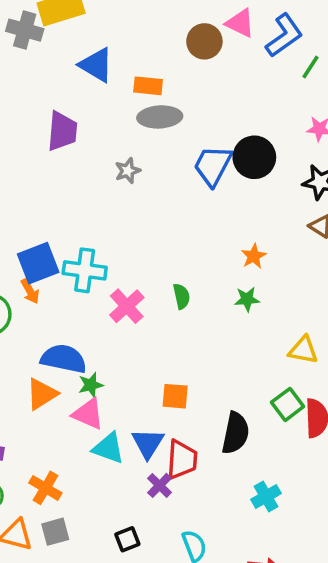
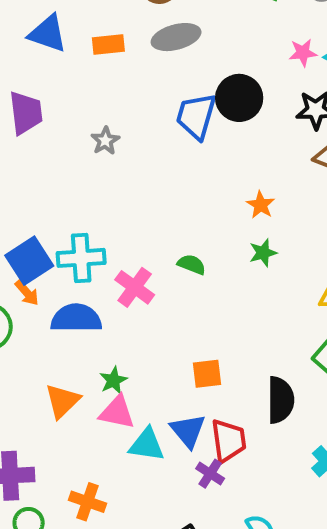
gray ellipse: (160, 117) -> (176, 37), moved
green semicircle: (181, 296) -> (192, 264), turned -45
blue semicircle: (64, 359) -> (76, 318), moved

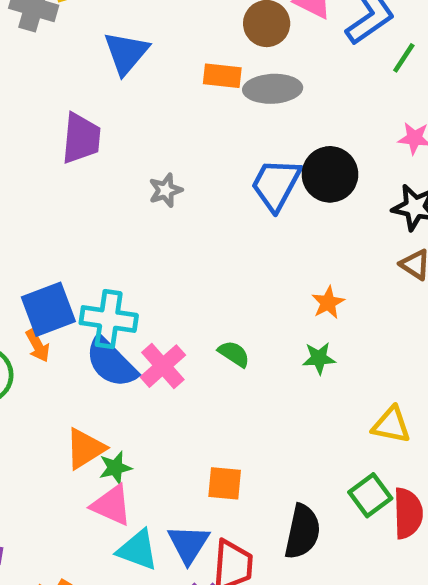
blue triangle: (48, 34) -> (126, 53), turned 39
orange rectangle: (108, 45) -> (222, 76), moved
blue semicircle: (76, 318) -> (111, 362), moved, turned -147
orange triangle: (62, 401) -> (85, 449), moved

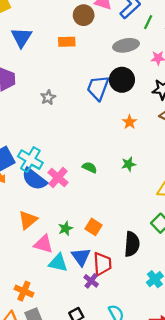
gray ellipse: (273, 89) -> (126, 45), moved
orange star: (328, 303) -> (130, 122), moved
cyan cross: (109, 319) -> (30, 160), turned 30
green star: (115, 468) -> (65, 228), moved
orange square: (225, 483) -> (94, 227), turned 35

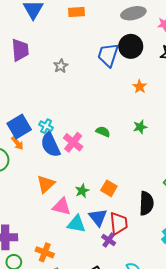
cyan cross: (30, 160) -> (46, 126), size x0.6
blue semicircle: (34, 179) -> (50, 145), turned 30

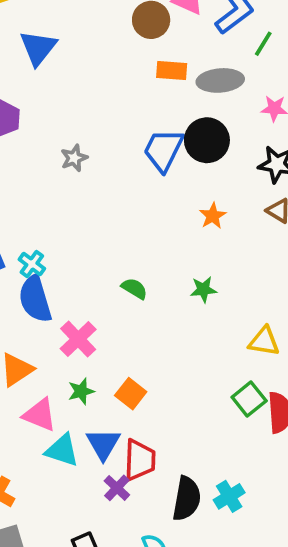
orange rectangle: (77, 12) -> (172, 70), moved
pink cross: (73, 142) -> (78, 339), moved
black semicircle: (146, 203) -> (187, 499), moved

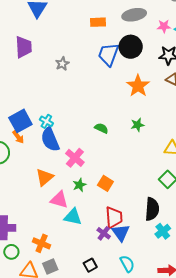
orange rectangle: (172, 70) -> (98, 22), moved
orange star: (213, 216) -> (138, 86), size x1.6
blue triangle: (103, 444) -> (121, 233), moved
black semicircle: (187, 499) -> (152, 209), moved

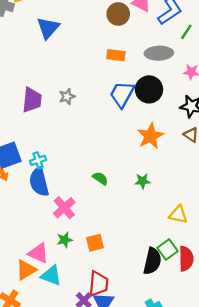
purple trapezoid: (24, 47) -> (32, 100), moved
cyan cross: (46, 121) -> (38, 160), turned 32
orange triangle: (45, 177) -> (26, 270), moved
orange square: (105, 183) -> (95, 243), turned 35
black semicircle: (152, 209) -> (152, 261), moved

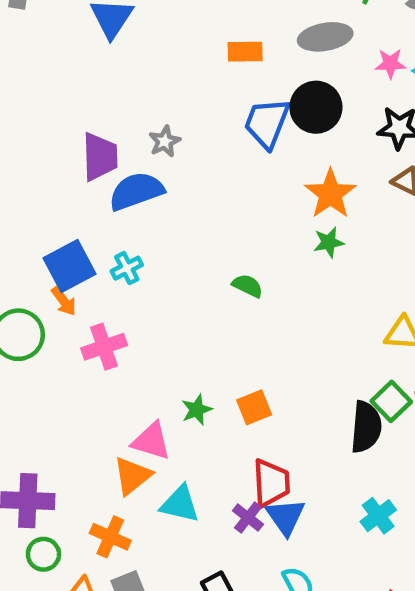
green star: (143, 181) -> (329, 242), moved
blue semicircle: (39, 182) -> (136, 191), moved, turned 92
pink cross: (64, 208) -> (104, 347), moved, turned 30
cyan triangle: (51, 276) -> (180, 504), moved

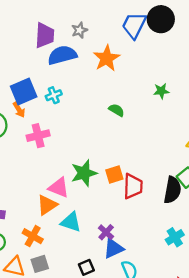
orange star: (330, 194) -> (107, 58), moved
green star: (197, 410) -> (84, 173), size x1.6
red trapezoid: (271, 483) -> (133, 186), moved
blue triangle: (285, 517) -> (113, 248), moved, turned 35

